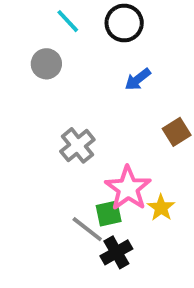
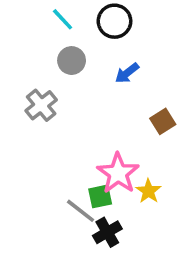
gray circle: (46, 64) -> (72, 61), moved
gray cross: (77, 145) -> (41, 105), moved

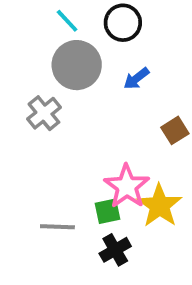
gray circle: (72, 61) -> (77, 65), size x1.6
yellow star: (148, 191) -> (159, 206), size x1.6
gray line: (80, 211) -> (57, 227), moved, turned -36

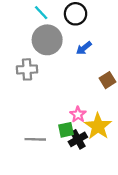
gray cross: (44, 113) -> (27, 69), turned 36
pink star: (127, 186) -> (78, 114), size x0.6
black cross: (115, 250) -> (78, 139), moved

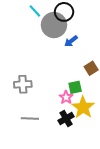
gray circle: (47, 40) -> (54, 25), moved
gray cross: (27, 69) -> (23, 84), moved
green square: (66, 130) -> (75, 87), moved

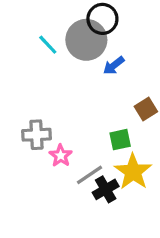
cyan line: (35, 11) -> (48, 45), moved
pink star: (66, 97) -> (61, 156), moved
gray line: (30, 118) -> (90, 175), moved, turned -36

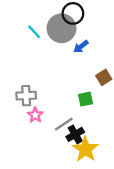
pink star: (61, 156) -> (35, 115), moved
yellow star: (133, 172) -> (85, 149), moved

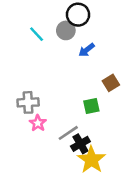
gray circle: (62, 28) -> (66, 30), size x0.6

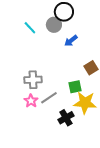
gray cross: (28, 102) -> (33, 80), moved
gray line: (68, 133) -> (49, 98), moved
yellow star: (91, 160) -> (85, 103), moved, turned -30

